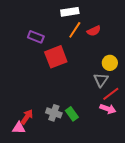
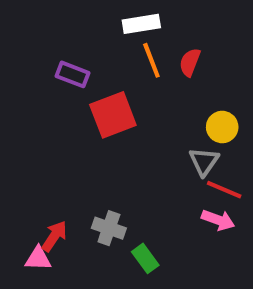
orange line: (75, 30) -> (151, 60), turned -54
red semicircle: (94, 31) -> (190, 62), turned 136
red line: (111, 94) -> (224, 190), turned 60
green rectangle: (72, 114) -> (145, 258), moved

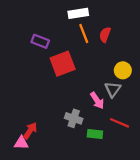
red line: (224, 190) -> (119, 123), moved
pink arrow: (218, 220) -> (97, 100), moved, turned 36
gray cross: (109, 228) -> (74, 118), moved
green rectangle: (145, 258) -> (95, 134), moved, turned -48

